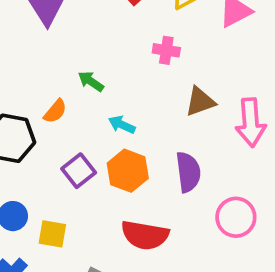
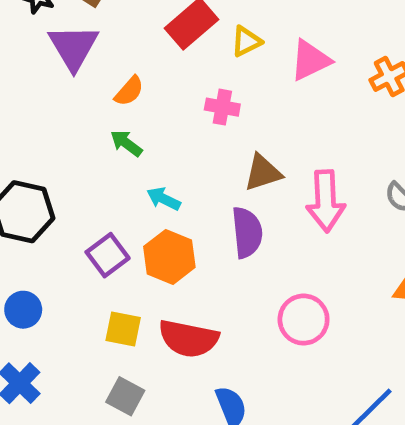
orange semicircle: (55, 111) -> (129, 91), moved
purple semicircle: (188, 172) -> (247, 232), moved
yellow square: (52, 234) -> (123, 329), moved

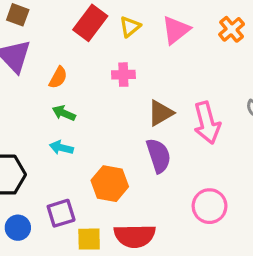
cyan arrow: (164, 199) -> (61, 148), moved
purple square: (108, 255) -> (61, 213), moved, turned 32
blue circle: (23, 310) -> (18, 228), moved

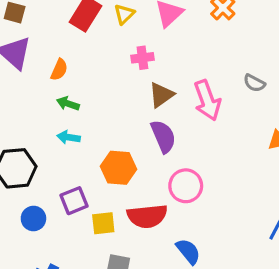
pink cross: (123, 75) -> (142, 58), moved
pink circle: (210, 206) -> (186, 186), moved

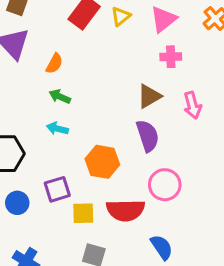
pink cross: (142, 58) -> (171, 57), moved
pink arrow: (207, 100) -> (192, 105), size x0.7

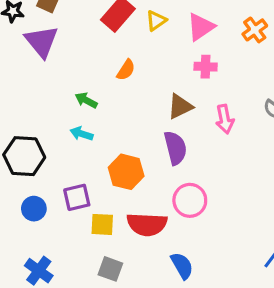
orange semicircle: (54, 64) -> (126, 70), moved

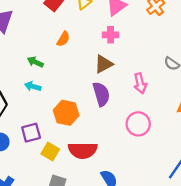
pink cross: (206, 67) -> (111, 35), moved
pink arrow: (225, 119) -> (140, 83), moved
pink circle: (190, 200) -> (138, 124), moved
yellow square: (102, 224) -> (50, 152), turned 30

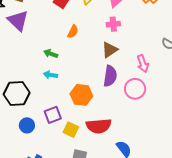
purple semicircle: (101, 94) -> (110, 76), turned 30
pink circle: (138, 124) -> (135, 89), moved

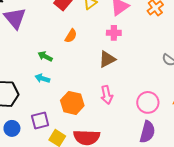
pink arrow: (143, 64) -> (107, 95), moved
purple semicircle: (110, 76) -> (147, 132), moved
pink circle: (135, 89) -> (148, 102), moved

